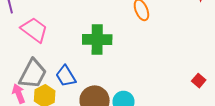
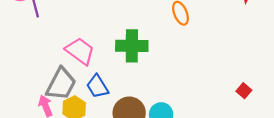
pink trapezoid: (34, 30) -> (80, 51), moved

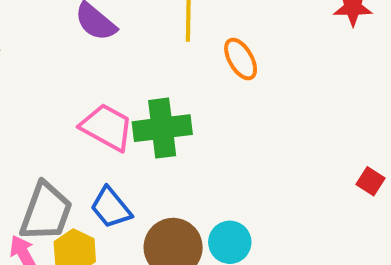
pink trapezoid: (80, 51) -> (107, 127), moved

